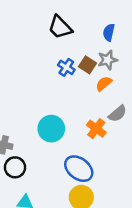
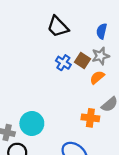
cyan circle: (51, 129) -> (32, 123), moved
orange cross: (96, 129) -> (90, 118), turned -30

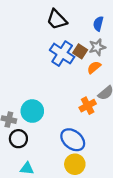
blue cross: (63, 63) -> (62, 54), size x1.6
orange cross: (90, 118) -> (88, 106), turned -35

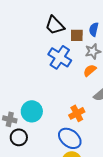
brown square: (80, 51) -> (77, 35), moved, turned -32
orange cross: (88, 106) -> (77, 113), moved

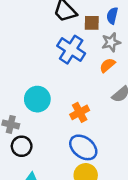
cyan circle: (32, 111) -> (37, 99), moved
orange cross: (77, 113) -> (80, 112), moved

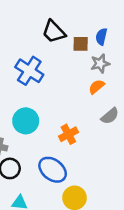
blue cross: (71, 50) -> (29, 71), moved
blue ellipse: (83, 147) -> (53, 170), moved

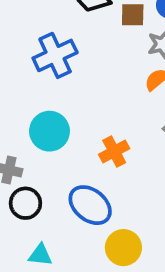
blue cross: (29, 71) -> (55, 55), turned 32

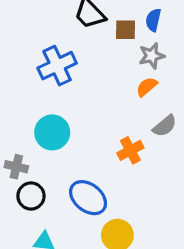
orange cross: (114, 151) -> (130, 150), moved

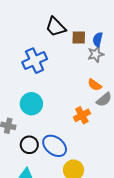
blue semicircle: (153, 20) -> (98, 40), moved
orange semicircle: (147, 87) -> (95, 85), moved, turned -104
black circle: (31, 196) -> (29, 145), moved

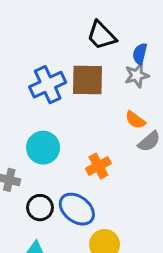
black trapezoid: (56, 27) -> (101, 35), moved
brown square: (79, 37) -> (88, 80), moved, size x1.6
orange cross: (82, 115) -> (98, 166), moved

